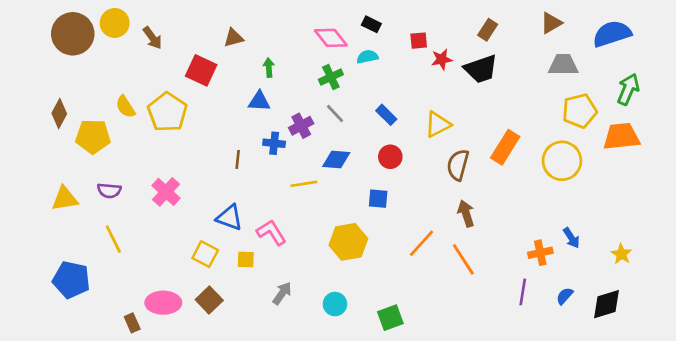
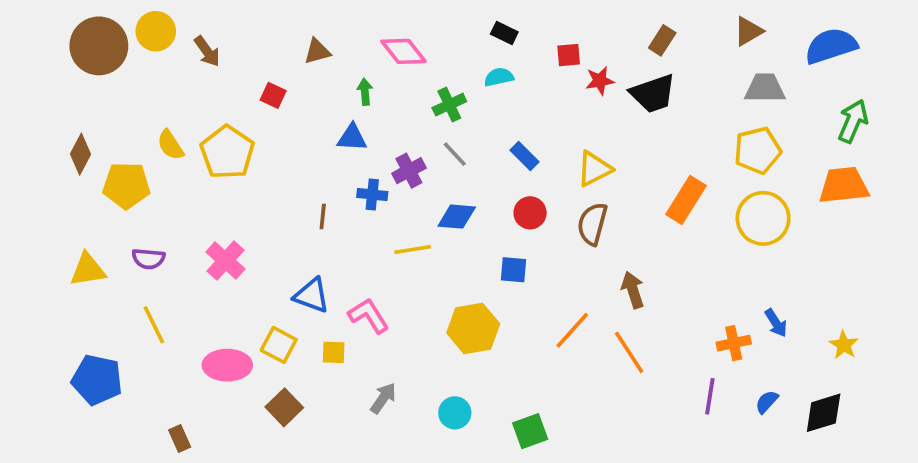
pink diamond: (331, 38) -> (403, 51), moved
red square: (201, 70) -> (273, 95), size x0.6
yellow pentagon: (580, 111) -> (758, 150), moved
brown semicircle: (458, 165) -> (592, 224), moved
pink ellipse: (163, 303) -> (227, 365), moved

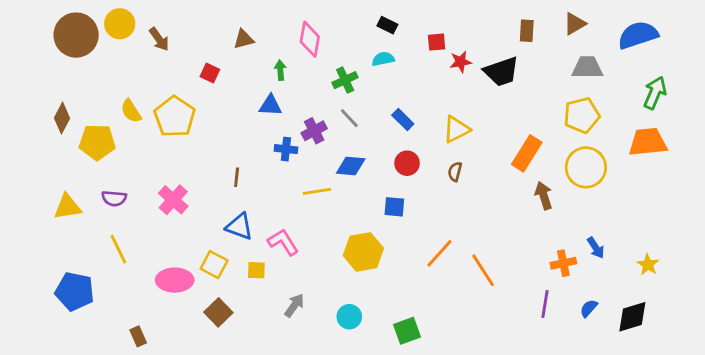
brown rectangle: (662, 40) -> (527, 31), moved, turned -30
pink diamond: (403, 51) -> (310, 39), turned 48
brown line: (323, 217) -> (237, 177), moved
brown semicircle: (592, 224) -> (455, 172), size x0.6
brown arrow: (633, 290) -> (544, 196), moved

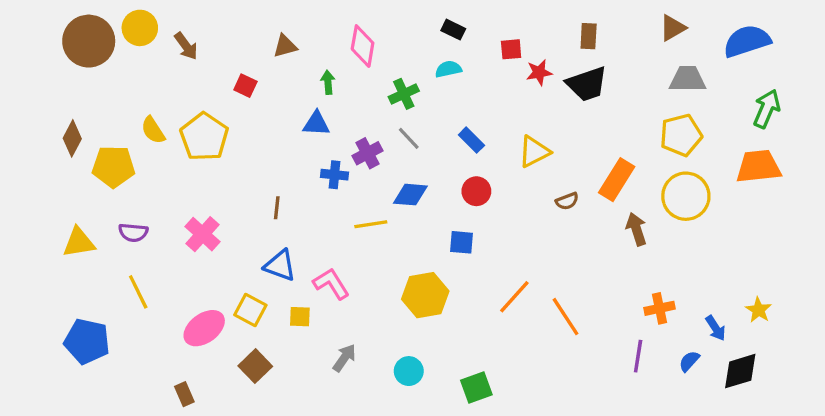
brown rectangle: (527, 31) -> (589, 36), moved
brown semicircle: (455, 172) -> (567, 201), moved, turned -126
blue arrow: (596, 248) -> (716, 328), moved
pink ellipse: (175, 280) -> (204, 328), turned -36
brown rectangle: (138, 336) -> (184, 394), moved

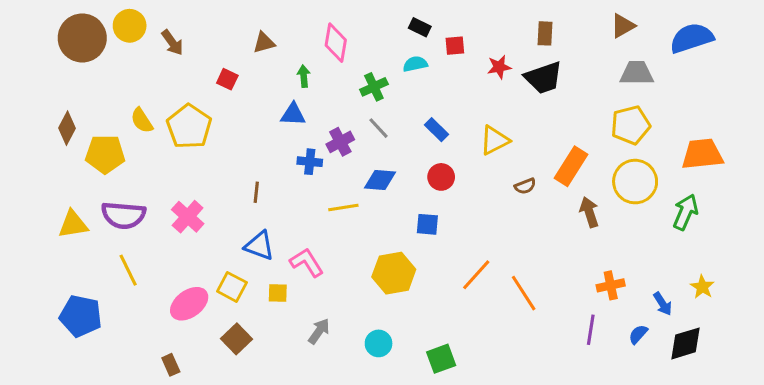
red square: (511, 49) -> (455, 46), moved
green arrow: (767, 109) -> (686, 212), moved
purple semicircle: (133, 232) -> (123, 215), size x1.6

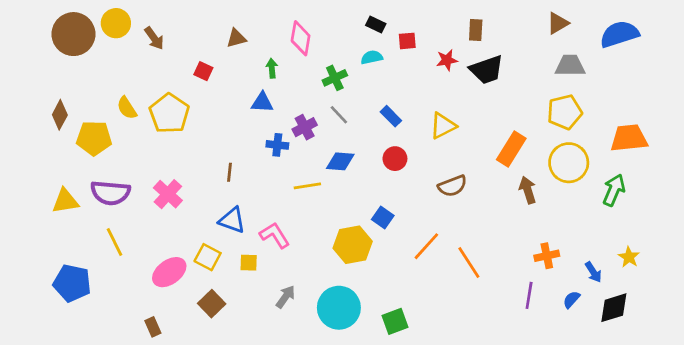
brown rectangle: (545, 33) -> (476, 30), moved
brown semicircle: (525, 186) -> (452, 186), moved, size x1.5
blue square: (427, 224) -> (383, 217), moved, turned 30
cyan circle: (379, 343) -> (339, 308), size x1.8

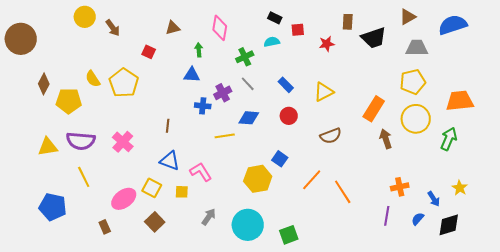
brown circle: (73, 34) -> (21, 39), moved
black trapezoid: (487, 70) -> (374, 38), moved
brown rectangle: (153, 327) -> (105, 227), moved

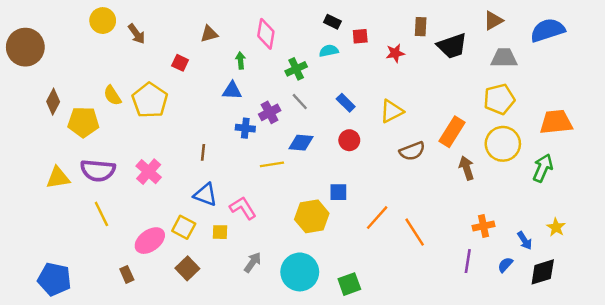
brown semicircle: (331, 136) -> (412, 151), moved
blue square: (280, 159) -> (338, 192), turned -35
blue pentagon: (53, 207) -> (54, 279), moved

